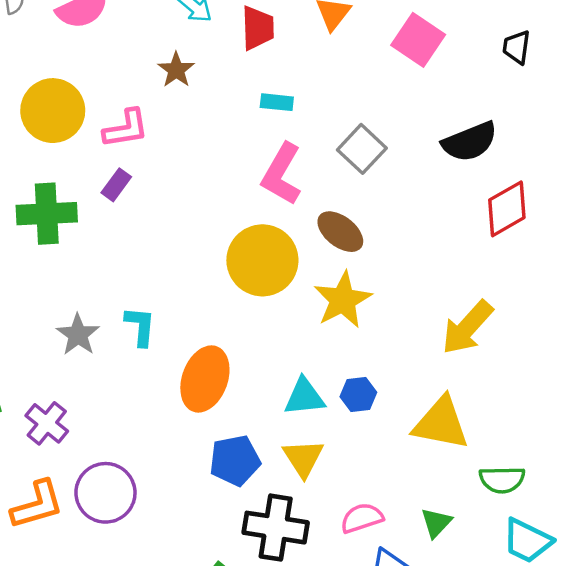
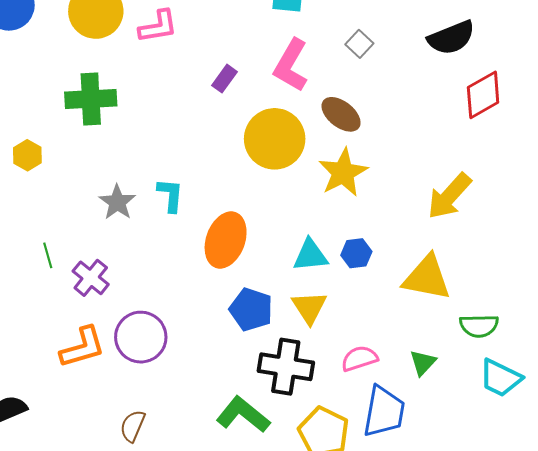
gray square: (362, 149) -> (359, 44), size x0.7
purple rectangle: (116, 185) -> (225, 79), moved
blue pentagon: (235, 460) -> (251, 309), turned 30

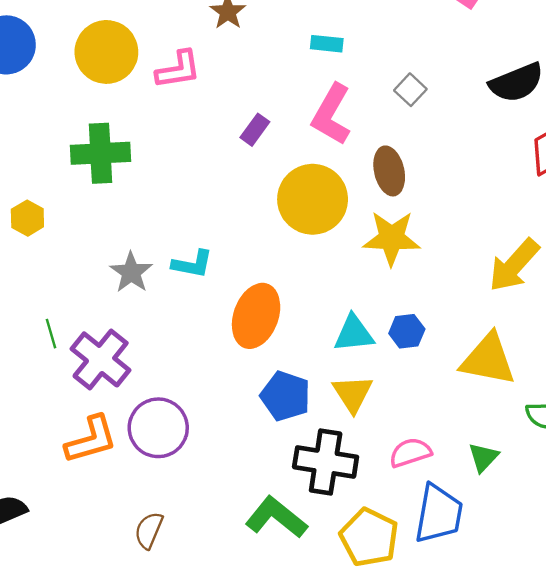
brown ellipse: (341, 114) -> (389, 171), turned 39
yellow star: (343, 173) -> (392, 238), turned 30
cyan L-shape: (170, 195) -> (192, 264), turned 96
purple cross: (91, 278) -> (101, 359), size x1.4

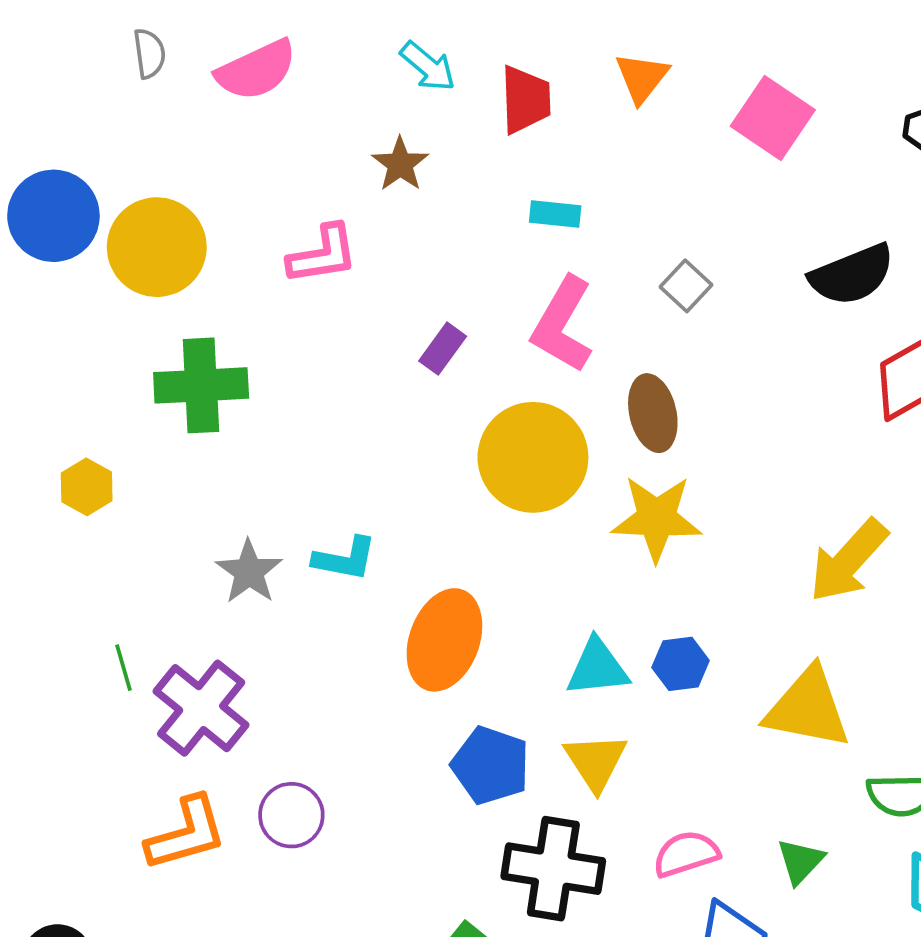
yellow circle: (106, 52) -> (157, 247), moved
purple circle: (158, 428) -> (291, 815), size x0.7

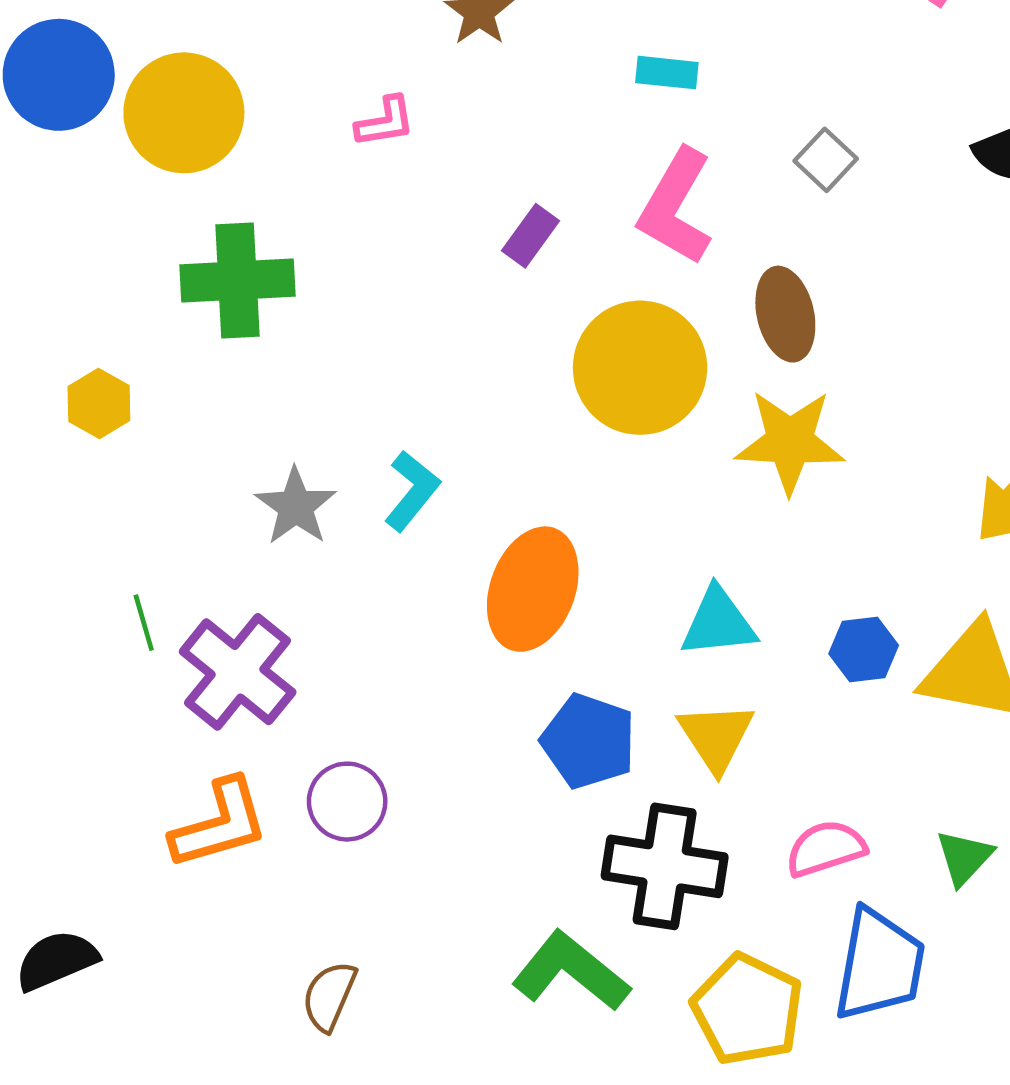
pink L-shape: (323, 254) -> (385, 122), size x0.7
cyan L-shape: (345, 559) -> (412, 491), turned -62
blue hexagon: (681, 664) -> (864, 649), moved

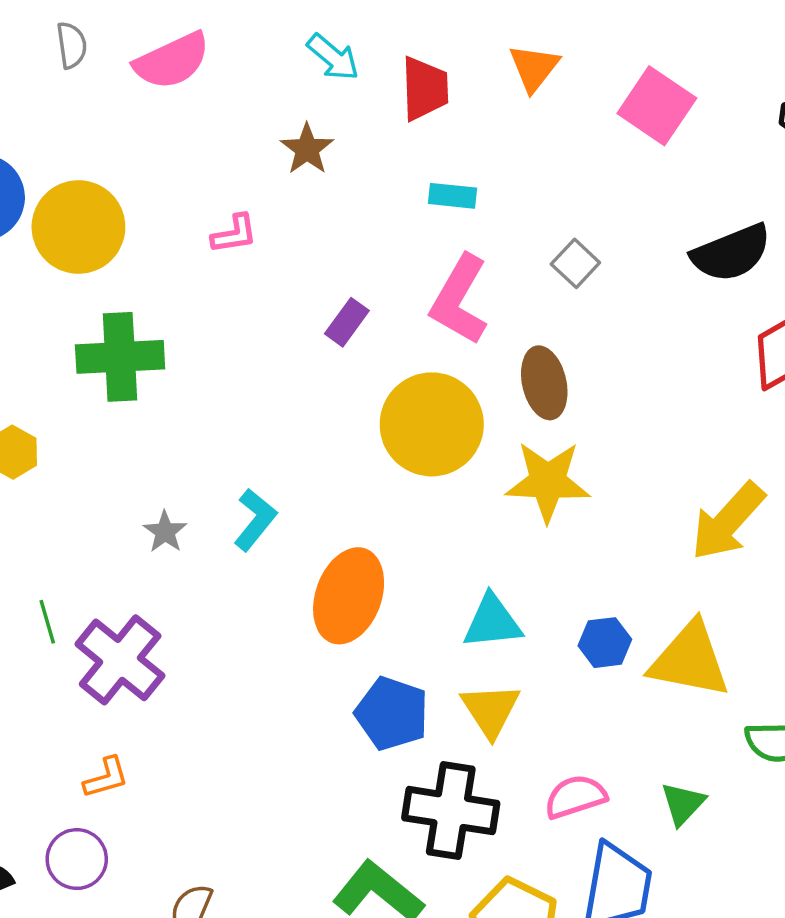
gray star: (296, 506) -> (165, 532), size x0.7
purple circle: (347, 802) -> (77, 859), moved
orange L-shape: (220, 824) -> (106, 778), size x0.6

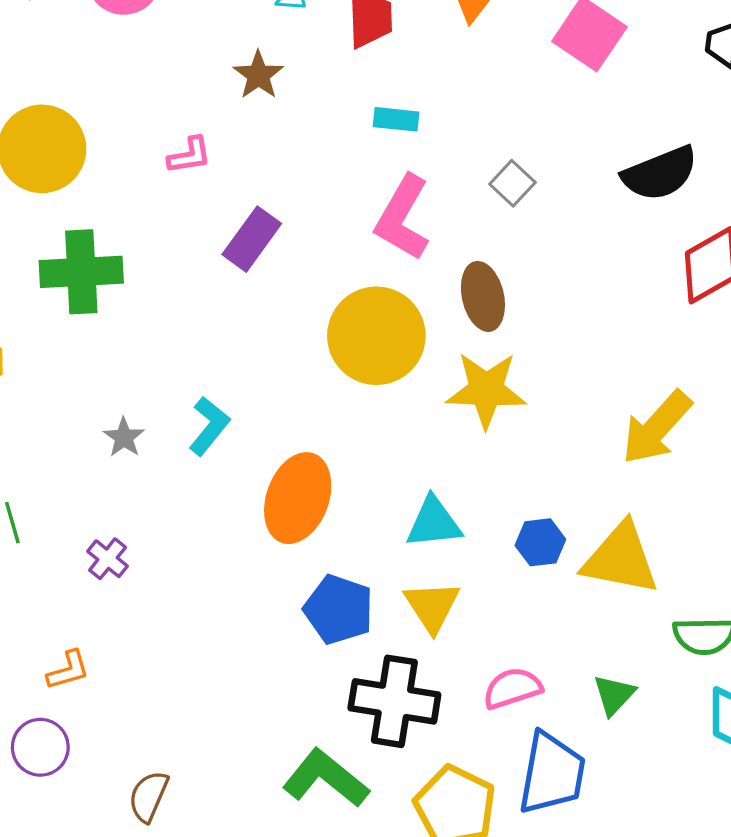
purple rectangle: (347, 322) -> (252, 239), moved, size x1.4
purple cross: (120, 660) -> (108, 559), moved, size x0.5

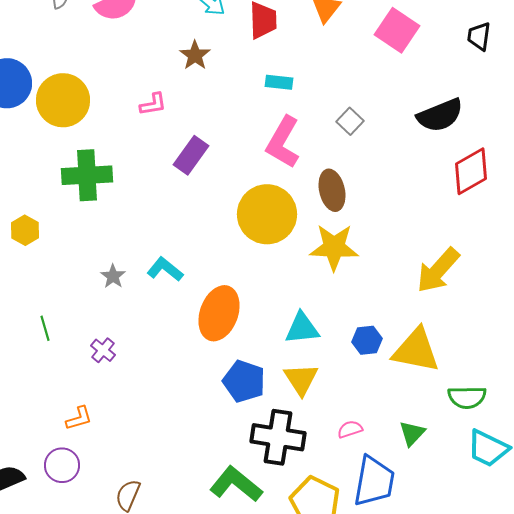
cyan L-shape: (209, 426) -> (165, 269), turned -90
pink semicircle: (512, 688) -> (350, 429), size x0.7

